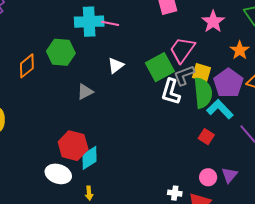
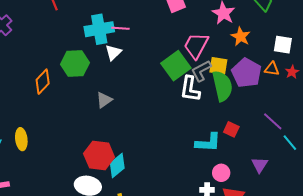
orange star: (240, 50) -> (241, 37), moved
white triangle: (116, 65) -> (113, 52), moved
cyan L-shape: (220, 109) -> (208, 142), moved, turned 144
pink circle: (208, 177) -> (221, 173), moved

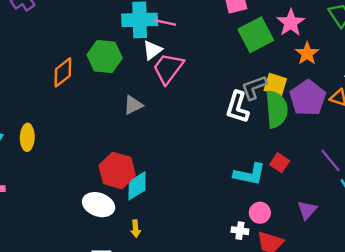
pink trapezoid: (196, 46) -> (168, 68), moved
green square: (176, 66) -> (256, 35), moved

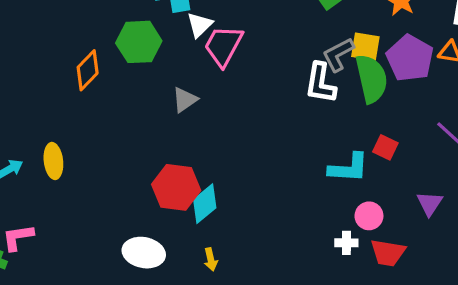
white ellipse: (99, 205) -> (144, 253), moved

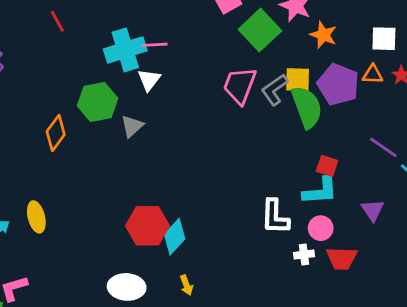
pink trapezoid: (223, 46) -> (240, 85), moved
white L-shape: (320, 83) -> (275, 217), moved
gray triangle: (185, 100) -> (132, 126), moved
cyan L-shape: (349, 168) -> (320, 191), moved

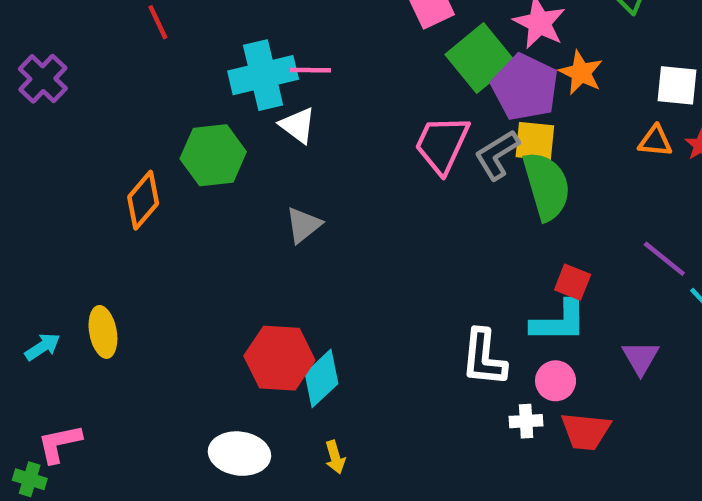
white triangle: (149, 80) -> (298, 125), turned -35
purple pentagon: (338, 84) -> (525, 87), moved
gray triangle: (132, 126) -> (304, 225), moved

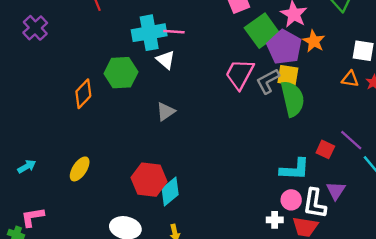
red square: (573, 282) -> (325, 149), moved
yellow ellipse: (103, 332) -> (80, 169), moved, turned 40
white L-shape: (484, 358) -> (315, 203), moved

